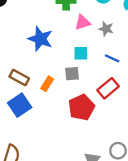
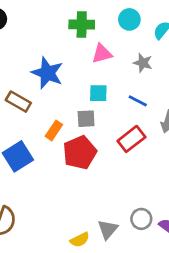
gray star: (106, 29) -> (143, 63), moved
brown rectangle: (19, 77) -> (18, 102), moved
red pentagon: (81, 107) -> (80, 153), moved

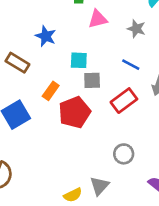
blue star: (47, 73) -> (46, 36), size x0.7
cyan square: (98, 93) -> (79, 60), moved
gray square: (86, 119) -> (92, 80), moved
gray circle: (141, 219) -> (124, 154), moved

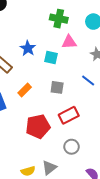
cyan square: (79, 60) -> (51, 57), moved
red rectangle: (124, 101) -> (69, 115), moved
red pentagon: (75, 112) -> (38, 126), moved

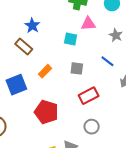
blue star: (28, 48) -> (32, 26), moved
red pentagon: (38, 126) -> (46, 112), moved, turned 30

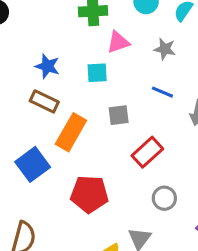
blue star: (32, 26) -> (47, 66), moved
brown rectangle: (24, 46) -> (44, 101), moved
orange rectangle: (45, 71) -> (71, 132), size x1.6

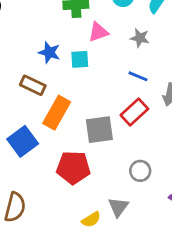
blue star: (47, 66) -> (49, 52), moved
gray square: (119, 115) -> (99, 130), moved, size x1.5
red rectangle: (147, 152) -> (134, 112), moved

